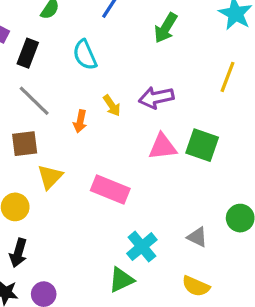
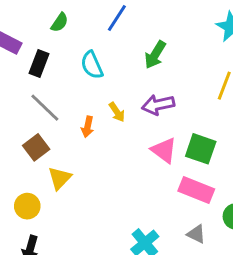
green arrow: (166, 28) -> (155, 55), moved
brown square: (25, 144) -> (36, 147), turned -30
pink triangle: (163, 147) -> (164, 150), turned 44
pink rectangle: (110, 189) -> (196, 190), moved

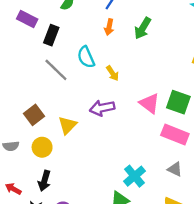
cyan semicircle: (92, 65) -> (86, 57), moved
purple arrow: (158, 105) -> (102, 108), moved
orange arrow: (88, 127) -> (109, 27), moved
brown square: (36, 147) -> (34, 115), moved

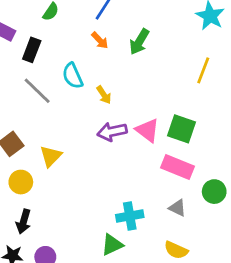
orange arrow: (109, 27) -> (100, 40), turned -56
purple arrow: (102, 108) -> (112, 132), moved
cyan cross: (135, 176) -> (130, 216), turned 30

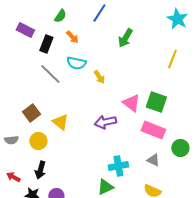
orange arrow: (100, 40) -> (72, 37), moved
cyan semicircle: (73, 76) -> (76, 63), turned -54
purple arrow: (112, 132) -> (105, 122), moved
yellow triangle: (51, 156) -> (60, 122), turned -36

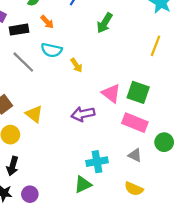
black rectangle: (46, 44) -> (19, 30), turned 60

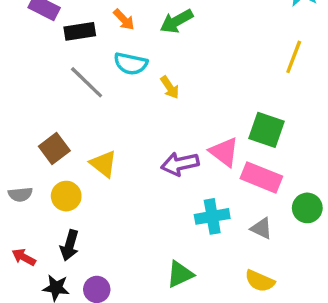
green arrow: (105, 23) -> (177, 21), moved, turned 30
pink triangle: (111, 93) -> (224, 152), moved
cyan cross: (97, 162) -> (212, 216), moved

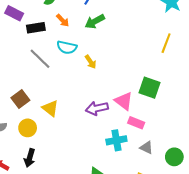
pink rectangle: (261, 177) -> (136, 123), moved, size x0.7
green circle: (307, 208) -> (174, 157), moved

